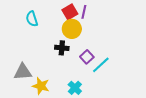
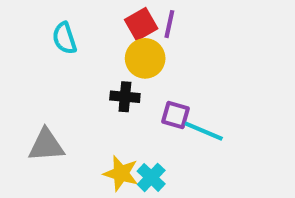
purple square: (87, 57) -> (175, 115), turned -32
cyan line: (101, 65) -> (204, 131), turned 66
yellow star: (41, 86) -> (121, 173), moved

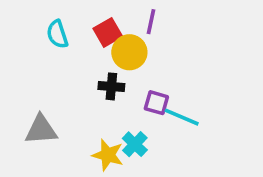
red square: (141, 24) -> (108, 32), moved
cyan cross: (151, 177) -> (135, 144), moved

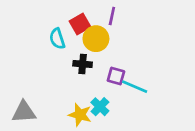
cyan semicircle: (57, 34) -> (57, 39), moved
gray triangle: (41, 130) -> (24, 112), moved

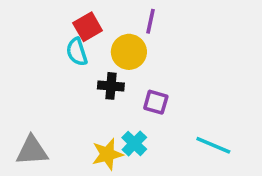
red square: (80, 24) -> (88, 27), moved
cyan line: (135, 87) -> (213, 145), moved
yellow star: (80, 115) -> (107, 154), turned -30

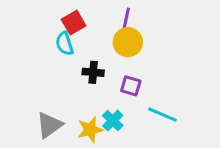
yellow circle: (129, 52) -> (128, 42), moved
cyan line: (213, 145) -> (163, 115), moved
gray triangle: (32, 151) -> (49, 125), moved, turned -32

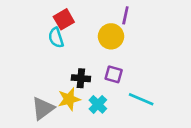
purple line: (126, 18) -> (125, 15), moved
black cross: (93, 72) -> (81, 78), moved
yellow star: (90, 130) -> (69, 99), moved

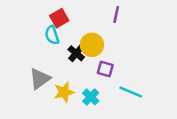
yellow circle: (111, 36) -> (92, 45), moved
black cross: (81, 78) -> (76, 53), moved, turned 35
gray triangle: (43, 108) -> (40, 79), moved

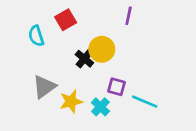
cyan semicircle: (52, 35) -> (36, 36), moved
purple square: (105, 69) -> (117, 87), moved

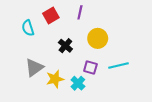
purple line: (129, 16) -> (80, 12), moved
yellow circle: (102, 49) -> (98, 38), moved
cyan line: (145, 102) -> (119, 65), moved, turned -36

